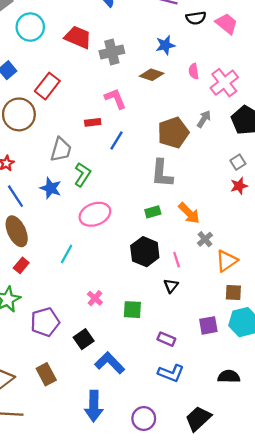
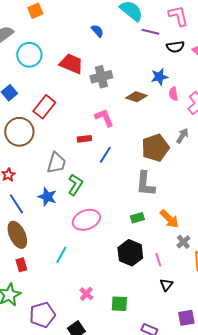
blue star: (165, 45) -> (159, 77), moved
red rectangle: (21, 265) -> (21, 265), turned -56
black triangle: (171, 286) -> (166, 285), moved

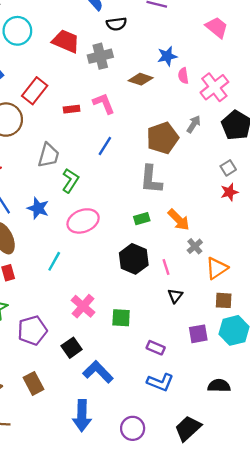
black semicircle: (175, 47) -> (116, 24), moved
red rectangle: (84, 139) -> (72, 109), moved
blue star: (47, 197) -> (38, 208), moved
pink cross: (86, 294) -> (83, 306), size x1.5

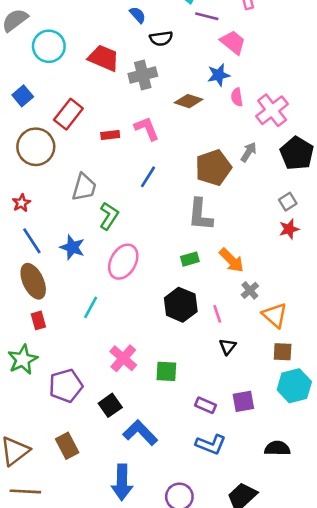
pink trapezoid: (217, 27) -> (233, 42), moved
pink ellipse: (83, 221) -> (123, 262), turned -40
orange triangle: (217, 268) -> (275, 315), turned -45
purple square: (198, 334) -> (243, 401), moved

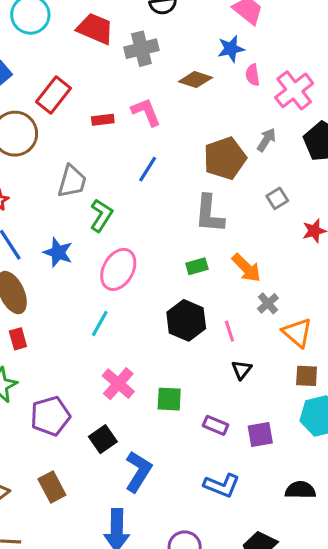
gray square: (288, 202) -> (277, 198), moved
cyan line: (91, 307) -> (100, 323), moved
purple rectangle: (206, 405) -> (215, 425), moved
blue L-shape: (140, 433) -> (138, 472), turned 76

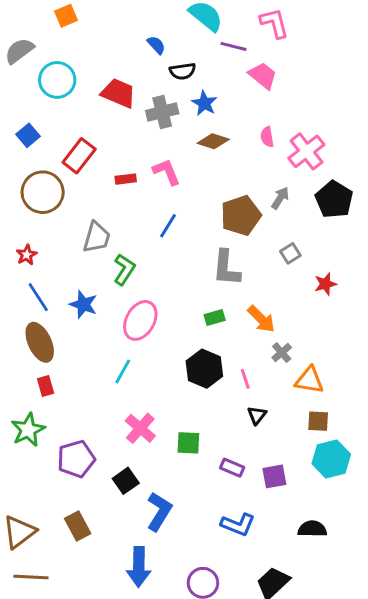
blue star: (231, 49) -> (204, 103), moved, turned -30
orange triangle: (297, 333) -> (309, 380), turned -32

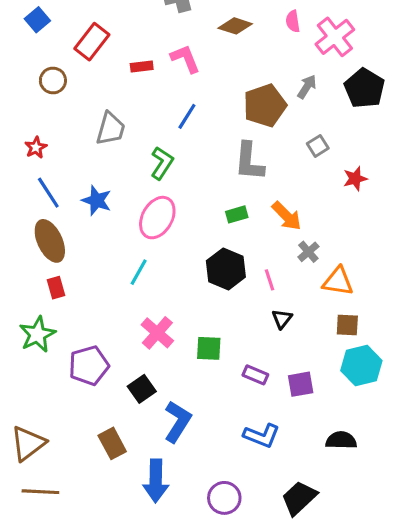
brown circle: (43, 192) -> (53, 80), size x0.6
green L-shape: (124, 269) -> (162, 163), moved
brown rectangle: (78, 526) -> (112, 443), moved

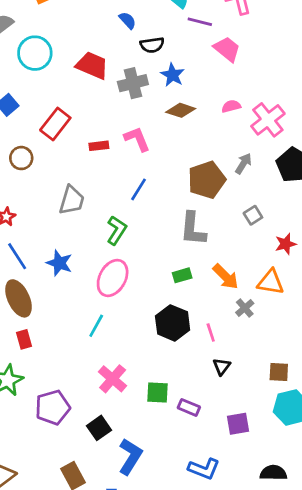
pink semicircle: (293, 21) -> (231, 106), turned 84
orange triangle: (338, 281) -> (271, 282), moved
purple rectangle: (255, 375) -> (189, 407), moved

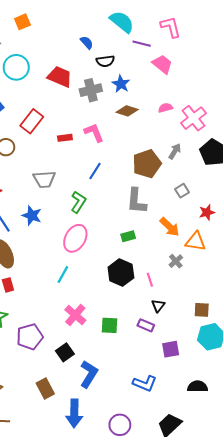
gray trapezoid: (72, 200) -> (44, 179), turned 70
blue star: (59, 263) -> (32, 216), moved
orange arrow: (226, 277) -> (170, 227), moved
purple rectangle: (189, 407) -> (146, 325), moved

